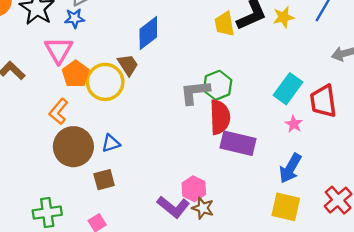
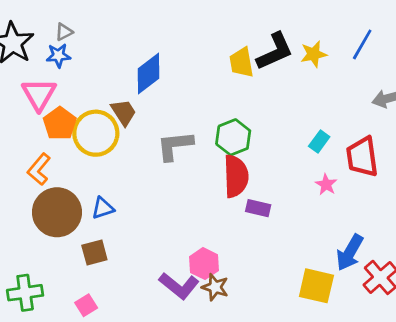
cyan rectangle: (288, 89) -> (319, 142), size x0.6
gray L-shape: (195, 92) -> (175, 146), moved
purple rectangle: (238, 143) -> (258, 208), size x0.6
blue arrow: (290, 168) -> (350, 252), moved

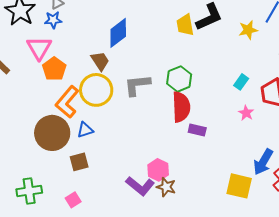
yellow star: (314, 54) -> (248, 30), moved
yellow circle: (96, 133) -> (96, 90), moved
orange L-shape: (39, 169) -> (67, 102), moved, size x1.4

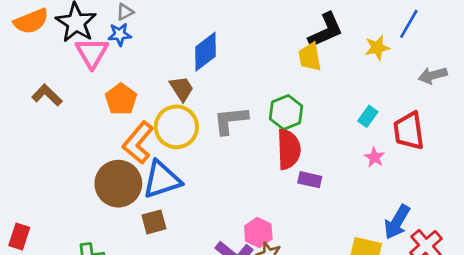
yellow trapezoid: (185, 25) -> (310, 57), moved
pink triangle: (39, 48) -> (92, 53), moved
blue triangle: (85, 130) -> (162, 180), size x1.8

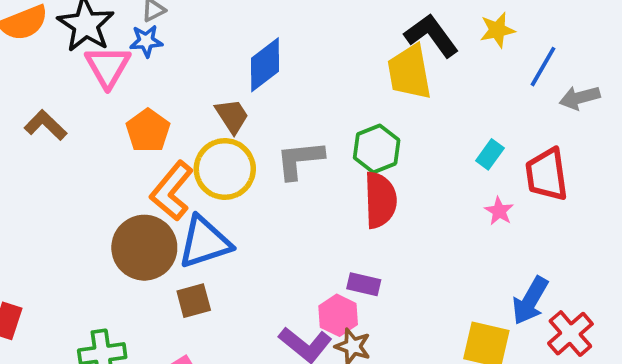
blue line: (409, 24) -> (543, 67), moved
black L-shape: (326, 30) -> (431, 35), turned -102
yellow star: (377, 48) -> (497, 30), moved
yellow trapezoid: (310, 57) -> (409, 72), size x1.4
purple rectangle: (310, 180) -> (364, 284), moved

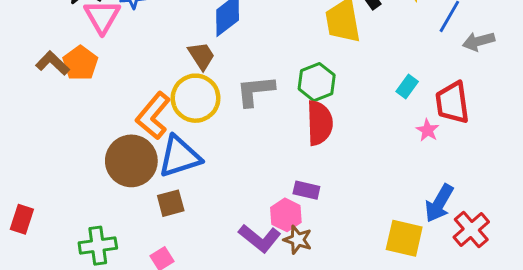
orange pentagon: (148, 131) -> (80, 63), moved
pink star: (499, 211) -> (428, 130), moved

